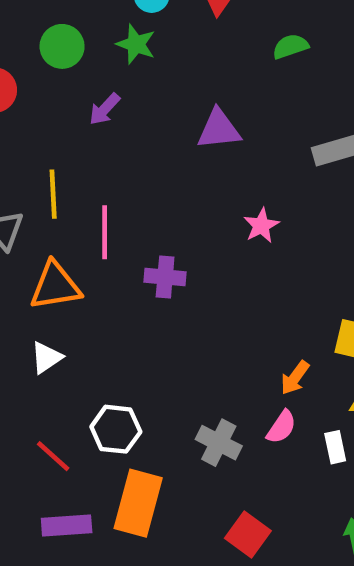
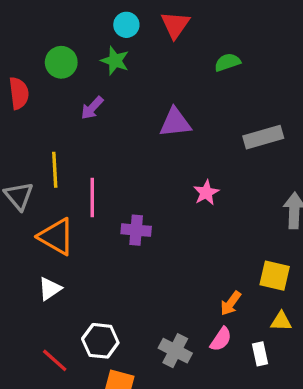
orange triangle: (55, 286) -> (56, 237), turned 39

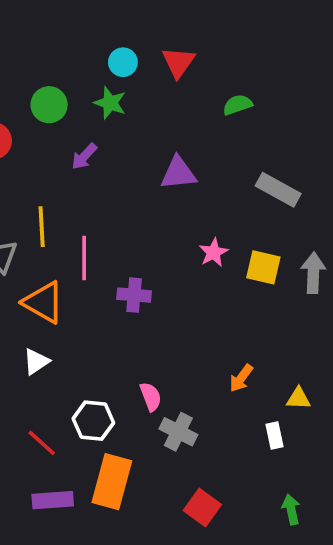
gray rectangle: (263, 137) -> (278, 190), turned 45
yellow square: (275, 276) -> (263, 267), moved
pink semicircle: (221, 339) -> (151, 397), moved, turned -55

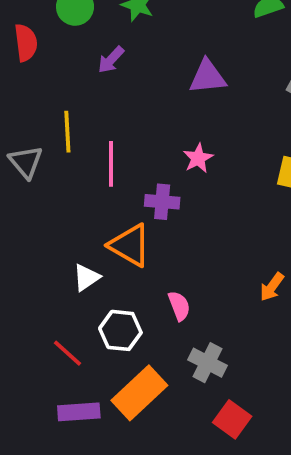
pink star: (213, 253) -> (198, 158), moved
orange triangle: (43, 302) -> (130, 245), moved
white triangle: (36, 362) -> (86, 277), moved
gray cross: (178, 432) -> (208, 363), moved
orange rectangle: (112, 482) -> (139, 393), turned 32

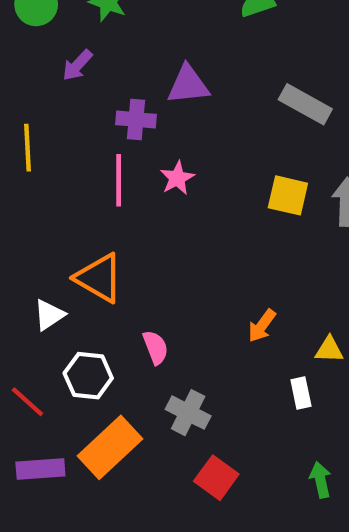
pink line: (111, 164) -> (119, 180), moved
purple cross: (162, 202) -> (136, 119), moved

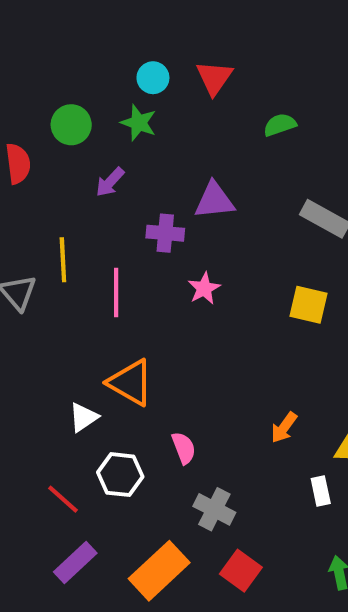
pink line: (119, 180) -> (116, 292), moved
orange rectangle: (110, 447) -> (159, 571), moved
purple rectangle: (40, 469) -> (75, 563), turned -39

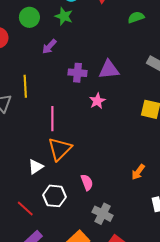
purple triangle: (214, 200) -> (109, 70), moved
pink line: (116, 292) -> (52, 119), moved
orange triangle: (130, 383) -> (60, 149), turned 45

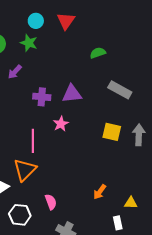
green semicircle: (136, 17) -> (98, 53), moved
pink line: (52, 119) -> (33, 141), moved

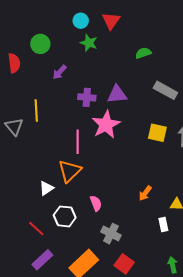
green star: (29, 43) -> (89, 43), moved
pink star: (61, 124) -> (106, 125), size x1.8

